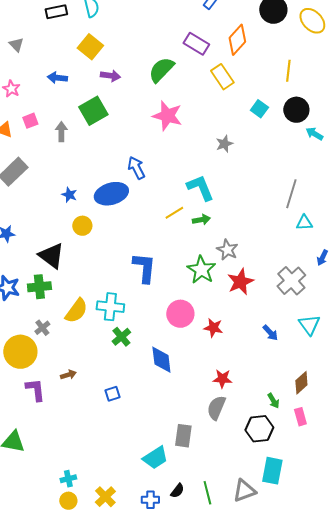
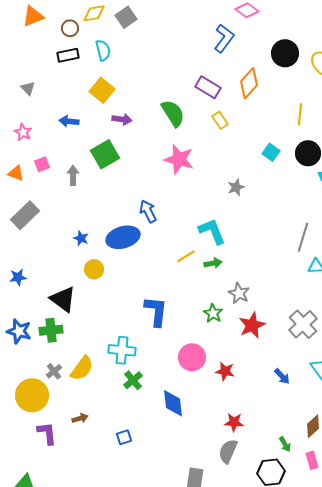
green semicircle: (161, 70) -> (173, 113), turned 104
yellow rectangle: (222, 77) -> (220, 120), moved, size x0.7
green star: (201, 270) -> (213, 313), size x0.7
yellow semicircle: (76, 311) -> (82, 368), moved

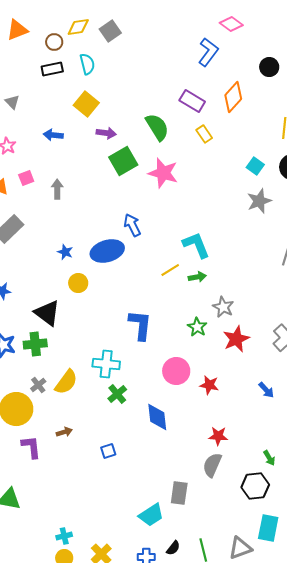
black circle: (285, 53) -> (269, 67), size x0.7
green square: (105, 154) -> (123, 161), moved
gray star: (236, 187) -> (259, 201), moved, size x1.4

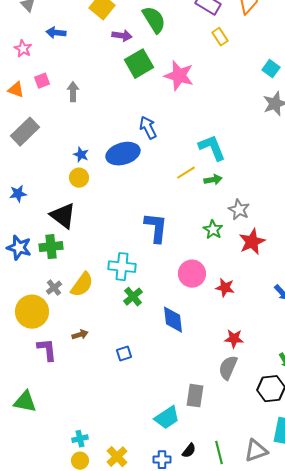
green semicircle: (157, 127) -> (154, 20), moved
blue arrow: (53, 135) -> (56, 33), moved
yellow circle: (78, 283) -> (79, 178), moved

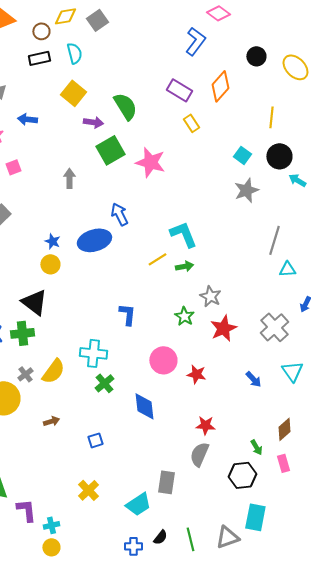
gray arrow: (73, 92) -> (69, 178), moved
blue L-shape: (156, 228) -> (127, 314), size x0.7
purple L-shape: (47, 350) -> (26, 510), moved
yellow cross: (117, 457) -> (88, 490), moved

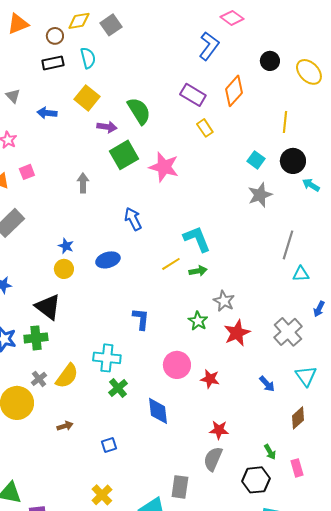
blue arrow: (27, 119) -> (47, 113), moved
blue ellipse: (94, 240) -> (108, 260), moved, size x0.7
brown diamond: (284, 429) -> (298, 418), moved

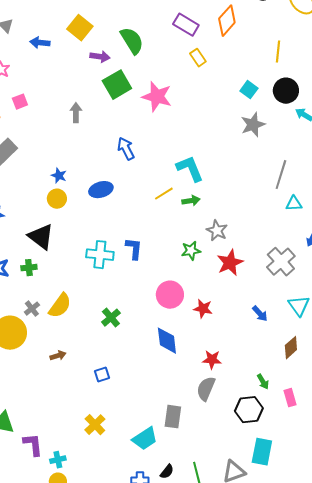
green star: (198, 321) -> (191, 251), turned 30
green cross: (36, 338) -> (29, 268), size x0.7
cyan cross: (107, 358) -> (100, 255), moved
blue diamond: (158, 411) -> (167, 341), moved

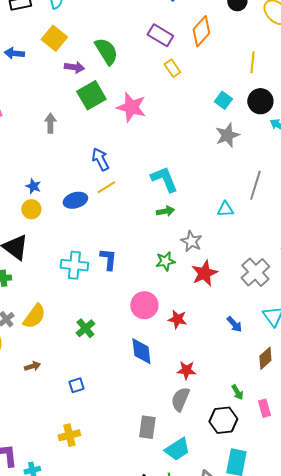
yellow line: (164, 194) -> (106, 187), moved
cyan triangle: (294, 204) -> (225, 209), moved
yellow cross: (95, 425) -> (69, 435), turned 30
cyan trapezoid: (145, 439) -> (177, 449), moved

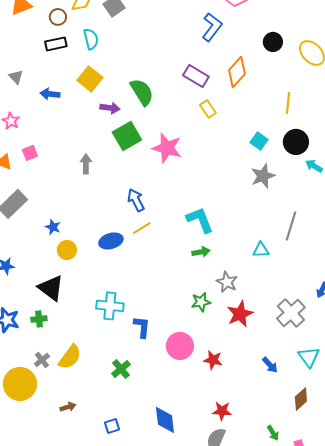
blue star: (33, 186) -> (53, 227), moved
blue L-shape: (108, 259) -> (142, 327), moved
blue diamond: (141, 351) -> (165, 420), moved

